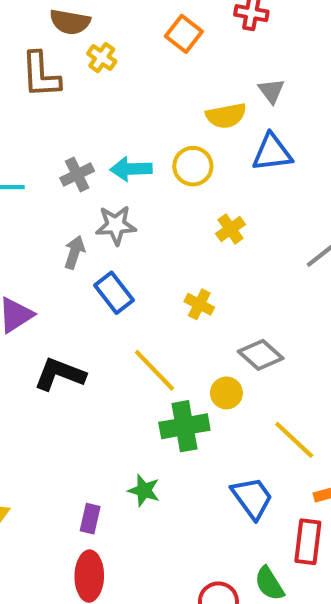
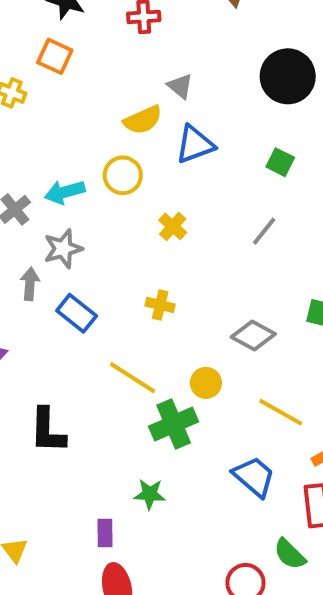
orange square: (184, 34) -> (55, 56), moved
gray diamond: (261, 355) -> (253, 336), moved
black L-shape: (60, 374) -> (48, 430), moved, turned -96

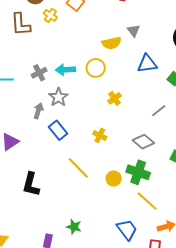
blue triangle: (195, 145) -> (147, 64), moved
gray star: (63, 249) -> (58, 97), turned -30
gray diamond: (253, 336) -> (143, 142), moved
green cross: (174, 424) -> (138, 172), moved, turned 30

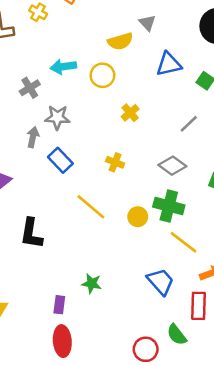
cyan arrow: (65, 70) -> (63, 67), moved
gray star: (58, 97) -> (57, 117), turned -30

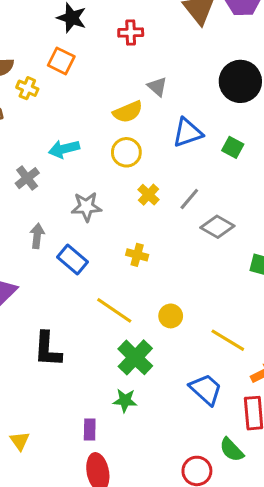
yellow circle: (102, 75) -> (126, 152), moved
gray star: (57, 117) -> (86, 207), moved
gray line: (189, 124) -> (189, 199), moved
gray diamond: (172, 166) -> (217, 227), moved
green cross: (169, 206) -> (135, 357), moved, turned 36

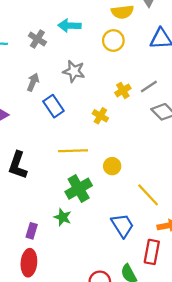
gray cross: (27, 178) -> (37, 39), turned -36
yellow cross: (148, 195) -> (123, 90), moved
yellow line: (114, 310) -> (73, 151), turned -52

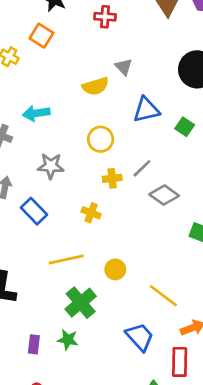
yellow circle: (113, 41) -> (101, 139), moved
yellow cross: (123, 90) -> (112, 178), turned 35
purple rectangle: (32, 231) -> (34, 344), moved

